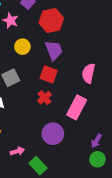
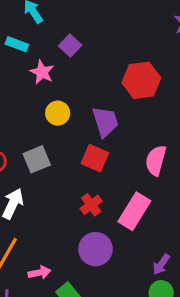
red hexagon: (51, 21) -> (141, 80), moved
red cross: (44, 98) -> (91, 205), moved

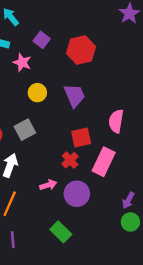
red hexagon: (141, 80) -> (81, 50), moved
red square: (95, 158) -> (81, 137), moved, turned -30
pink arrow: (40, 273) -> (48, 185), moved

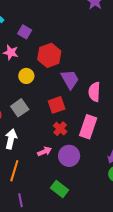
red hexagon: (81, 50) -> (49, 55), moved
purple trapezoid: (74, 95) -> (70, 79), moved
red square: (81, 137) -> (57, 105), moved

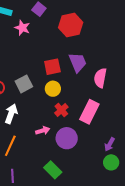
red hexagon: (49, 55) -> (71, 25), moved
yellow circle: (26, 76) -> (53, 89), moved
red square: (57, 105) -> (52, 67), moved

